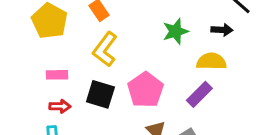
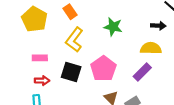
green star: (175, 31) -> (113, 27), moved, turned 30

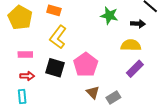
orange rectangle: (70, 12) -> (54, 10), turned -40
green star: (113, 27) -> (109, 16), moved
purple rectangle: (142, 72) -> (135, 69), moved

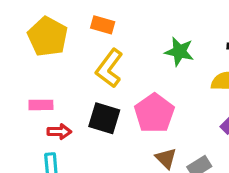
green star: (109, 16) -> (179, 52), moved
pink rectangle: (25, 54) -> (41, 105), moved

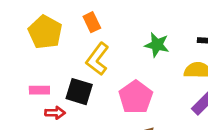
orange rectangle: (103, 25) -> (92, 22), turned 48
black square: (104, 118) -> (79, 92), moved

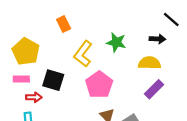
yellow pentagon: (45, 32) -> (26, 52), moved
yellow L-shape: (97, 59) -> (83, 54), moved

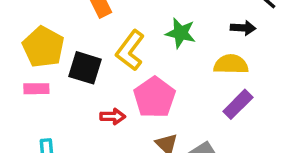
black square: (53, 80) -> (85, 68), moved
red arrow: (34, 97) -> (113, 116), moved

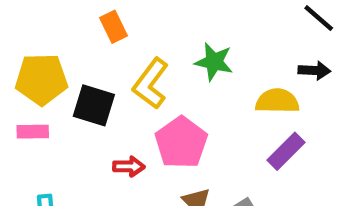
black arrow: (243, 28) -> (314, 70), moved
yellow pentagon: (43, 47) -> (41, 79), turned -30

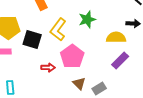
green star: (214, 62) -> (87, 19), turned -30

